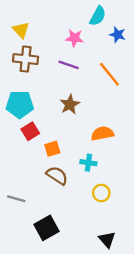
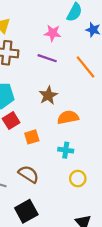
orange semicircle: (102, 134) -> (68, 117), moved
brown semicircle: (57, 175) -> (29, 174), moved

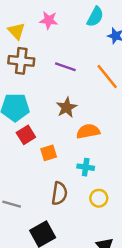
pink star: (53, 33) -> (49, 20), moved
brown semicircle: (29, 174) -> (59, 193), moved, turned 65

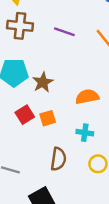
brown star: (67, 107) -> (43, 82), moved
red square: (26, 135) -> (25, 115), moved

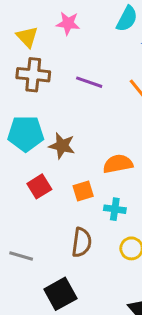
brown star: (43, 82) -> (62, 146), turned -30
orange square: (48, 118) -> (83, 191), moved

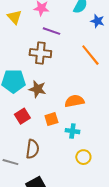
brown cross: (33, 75) -> (40, 53), moved
purple line: (89, 82) -> (51, 31), moved
brown semicircle: (82, 242) -> (32, 149), moved

